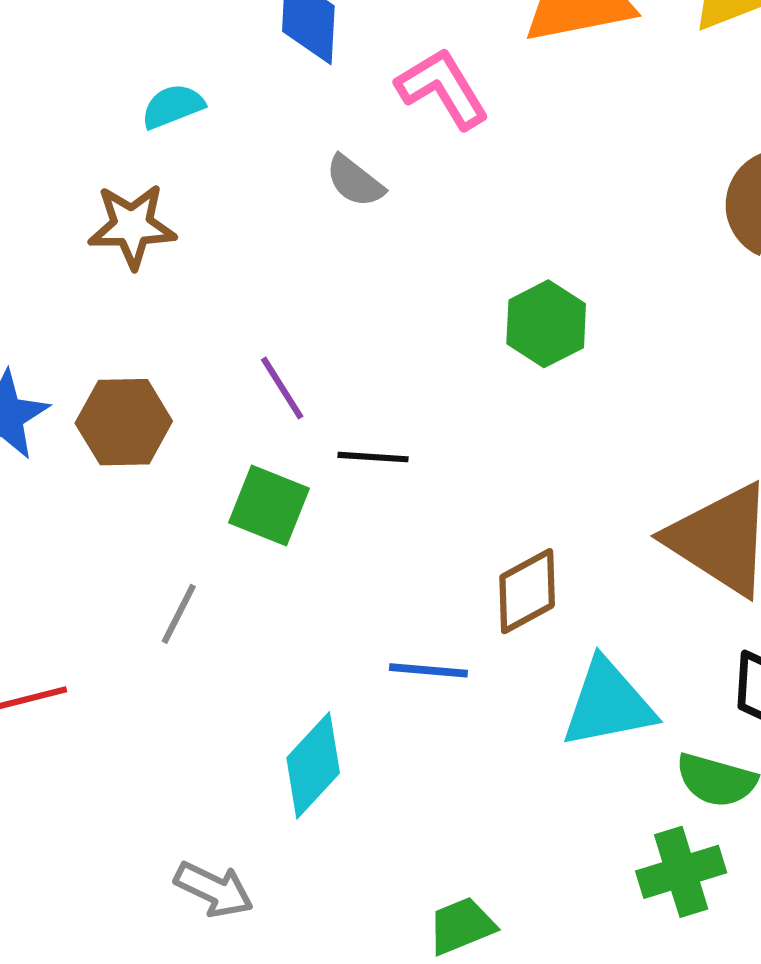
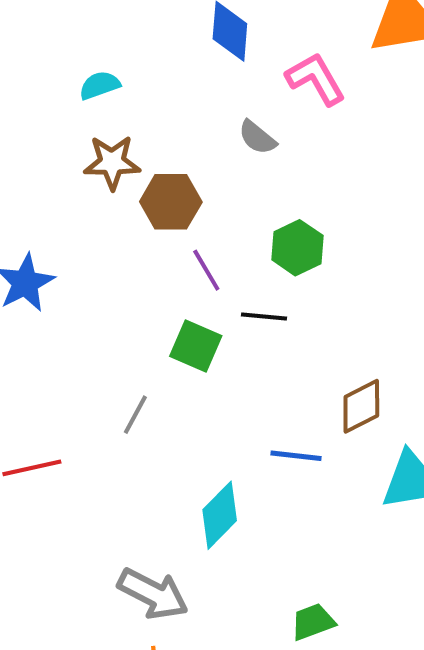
cyan semicircle: (173, 106) -> (100, 85), moved
green hexagon: (546, 324) -> (297, 248), moved
brown hexagon: (124, 422) -> (171, 202), moved
gray arrow: (214, 889) -> (153, 594), size x1.4

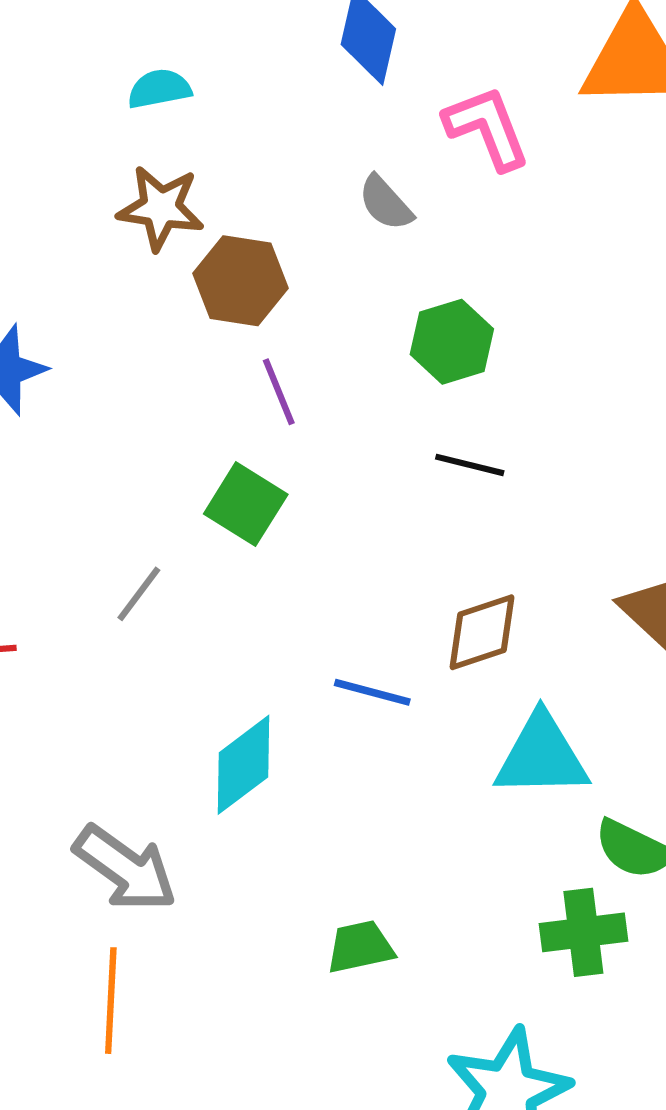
green hexagon: (297, 248) -> (452, 342), moved
black line: (264, 316) -> (470, 465), moved

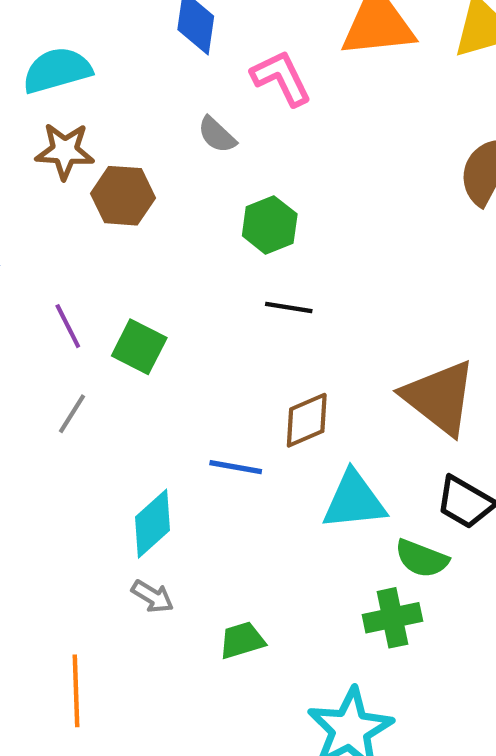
cyan semicircle: (159, 89) -> (57, 70), size x1.6
purple line: (279, 392) -> (68, 326), moved
gray arrow: (125, 868) -> (153, 596), moved, size x0.6

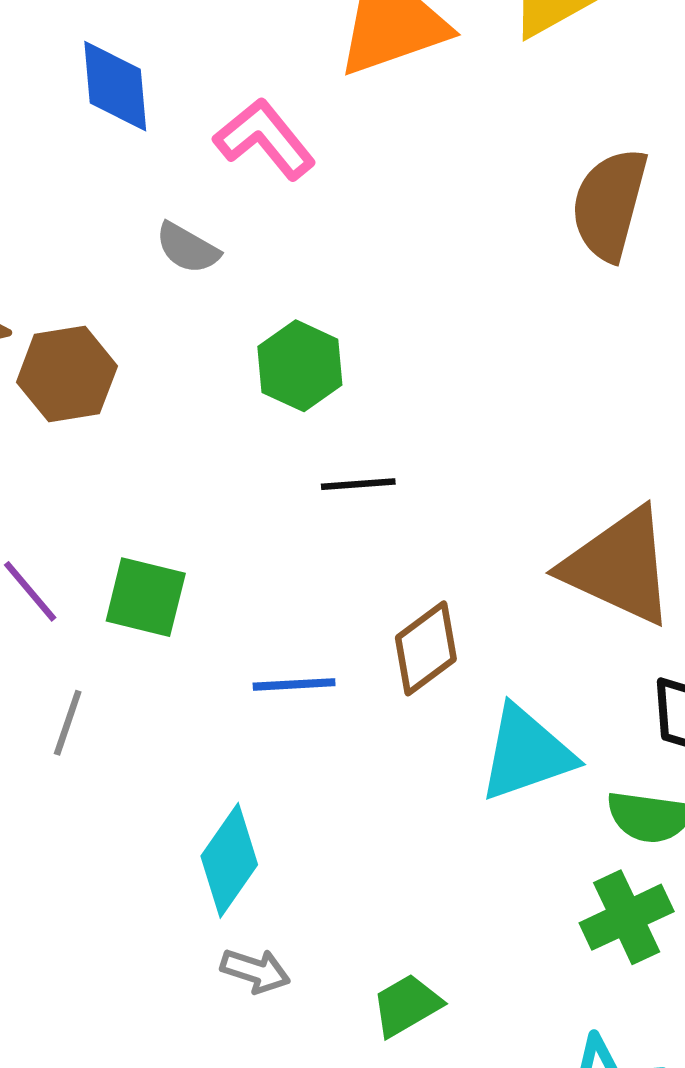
blue line: (236, 467) -> (294, 684), moved

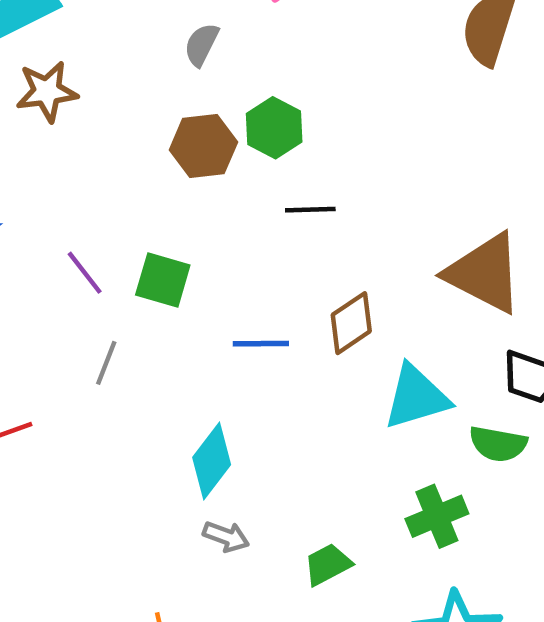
gray semicircle: (187, 248) -> (201, 45), turned 84
brown hexagon: (67, 374) -> (203, 146), moved
green cross: (627, 917) -> (437, 516), moved

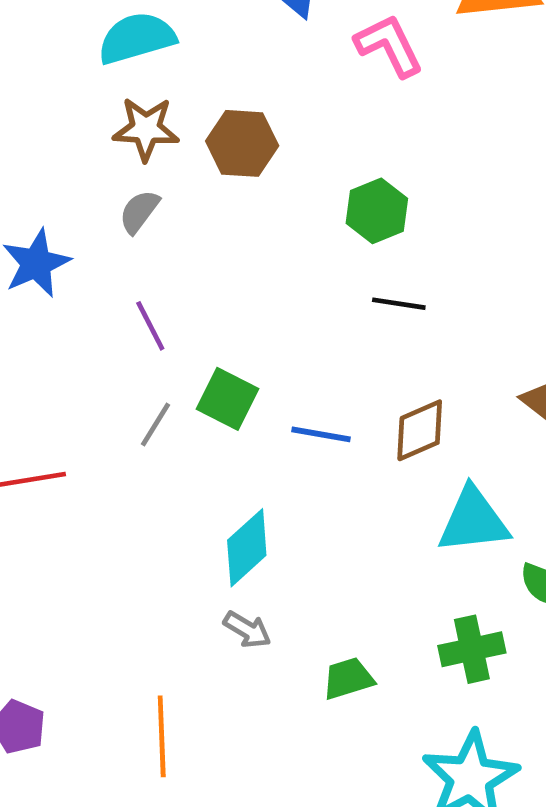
gray semicircle: (201, 45) -> (139, 212), moved
brown hexagon: (203, 146) -> (242, 143), moved
green square: (163, 280) -> (227, 399), moved

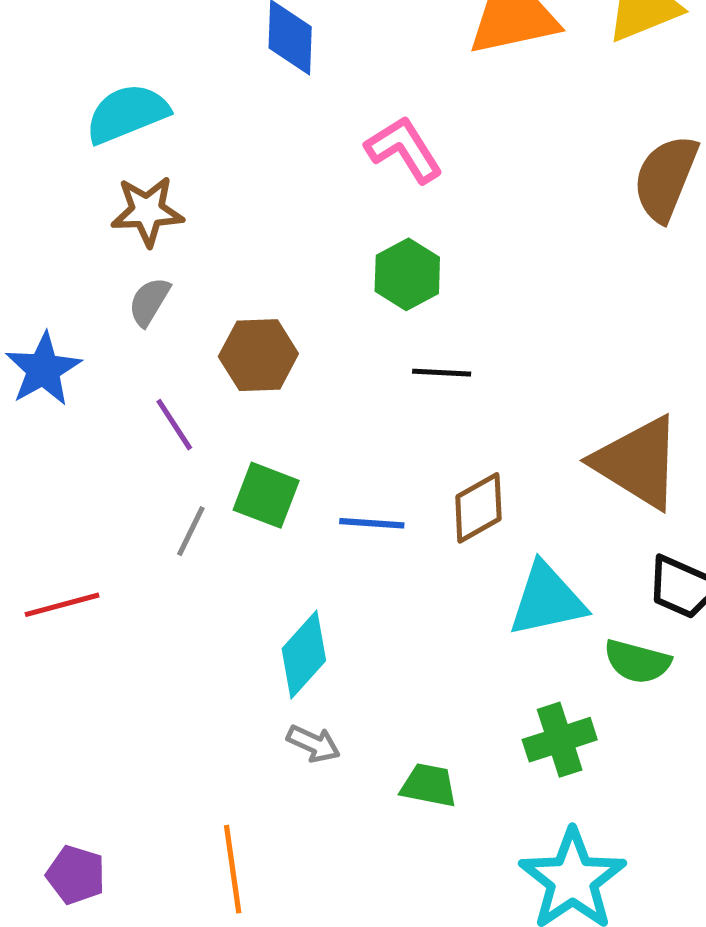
pink L-shape: (389, 46) -> (404, 149), moved
brown hexagon: (242, 143) -> (258, 355), moved
green trapezoid: (348, 678) -> (429, 785), turned 34

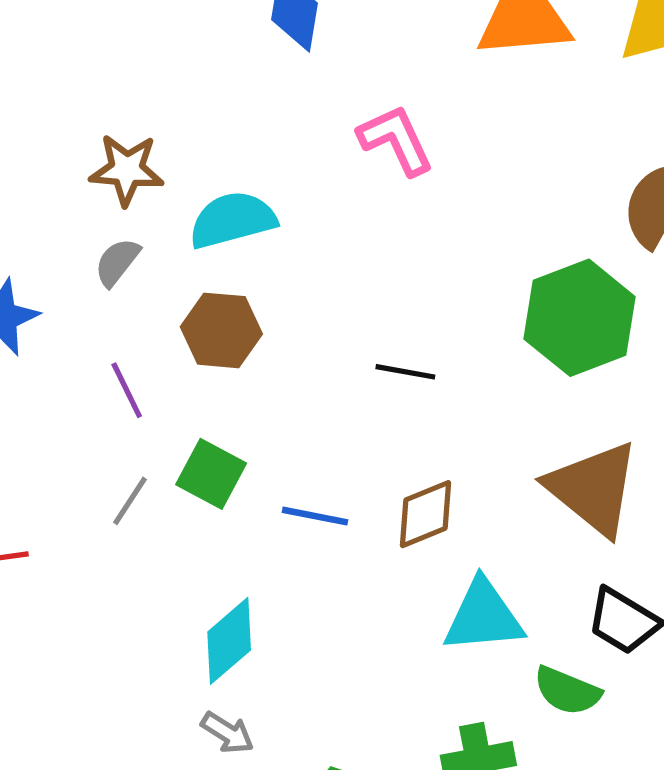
cyan semicircle: (127, 114) -> (233, 220), moved
green hexagon: (407, 274) -> (580, 318), moved, size x1.6

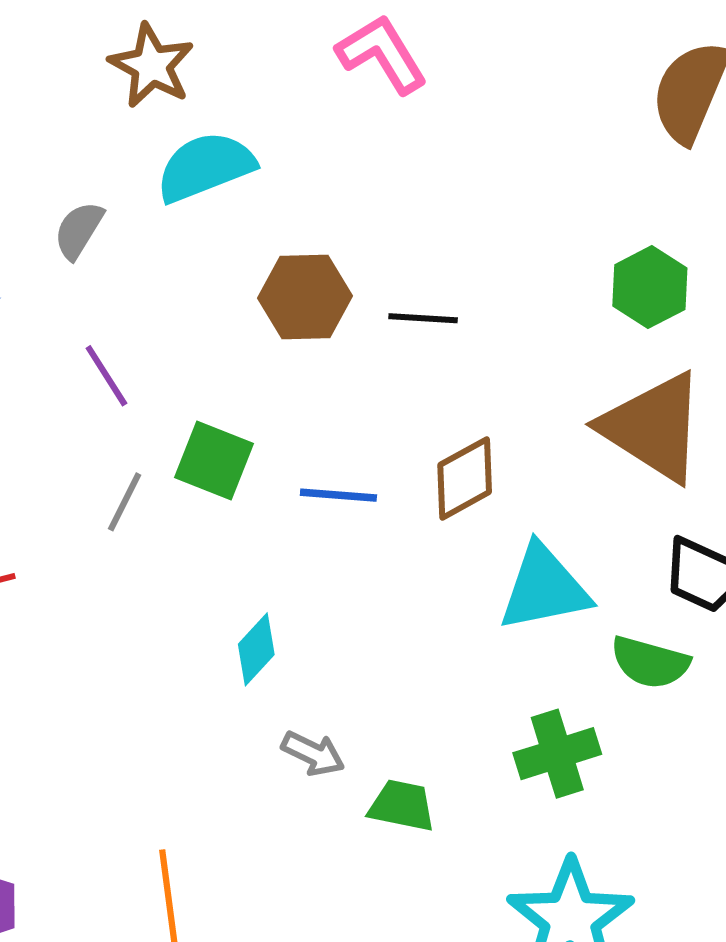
brown star: (127, 170) -> (152, 66), moved, turned 30
green hexagon: (580, 318) -> (650, 287), moved, size x0.6
brown hexagon: (221, 330) -> (305, 297), moved
cyan diamond: (229, 641) -> (256, 649), size x0.7
gray arrow: (227, 733) -> (313, 754), moved

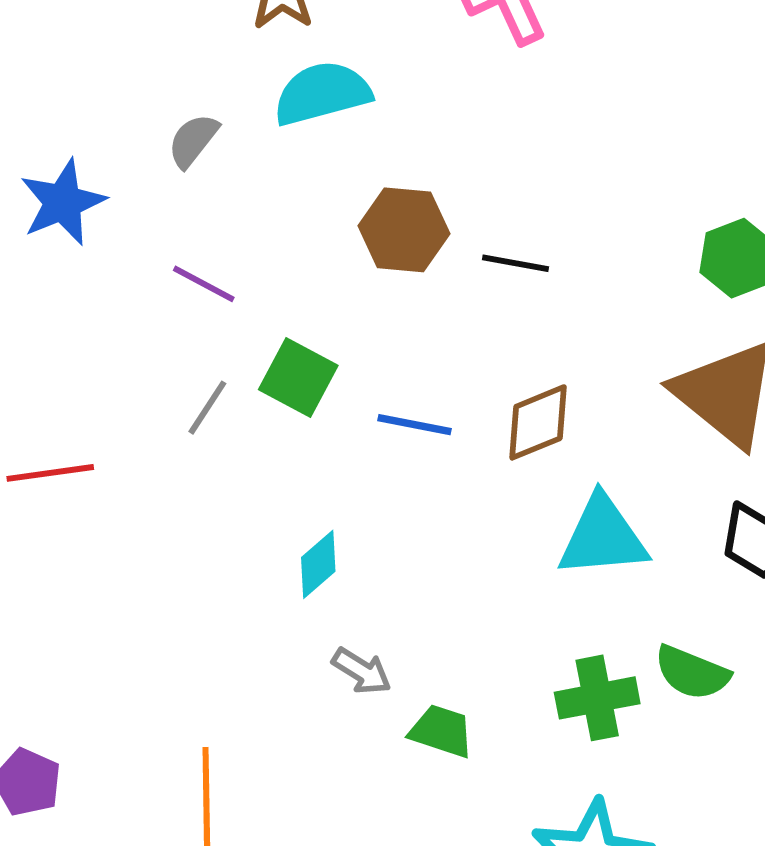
purple line: (106, 376) -> (204, 284), turned -36
green semicircle: (650, 662) -> (692, 673), moved

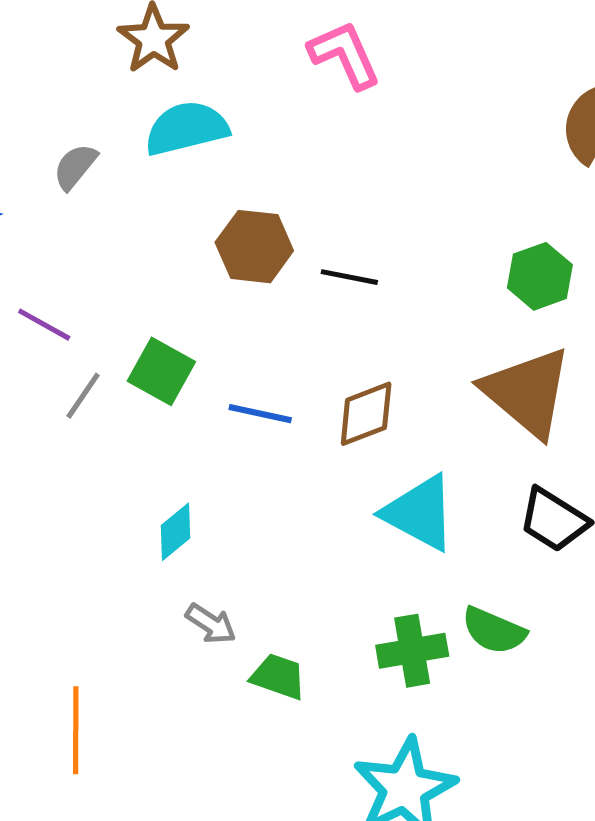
purple line: (204, 284) -> (44, 325), moved
cyan triangle: (603, 537) -> (420, 513), turned 32

